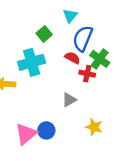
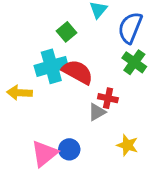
blue semicircle: (83, 38) -> (130, 28), moved
red semicircle: (72, 58) -> (78, 72), moved, size x1.6
red cross: (87, 74) -> (108, 98), moved

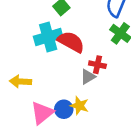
yellow arrow: (19, 93) -> (20, 82), moved
yellow star: (127, 145) -> (79, 106), moved

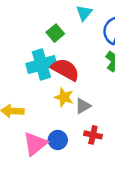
red cross: (97, 65) -> (93, 135), moved
yellow star: (79, 106) -> (64, 97), moved

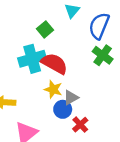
red cross: (93, 135) -> (80, 125), turned 35
blue circle: (58, 140) -> (63, 109), moved

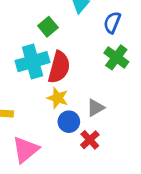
blue semicircle: (99, 26) -> (112, 22), size x0.7
red semicircle: (54, 63) -> (59, 67), turned 76
gray triangle: (71, 98) -> (95, 108), moved

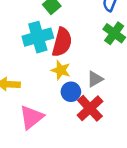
red cross: (90, 140) -> (90, 108), size x1.5

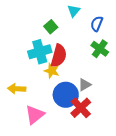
yellow star: (61, 70) -> (52, 71), moved
blue circle: (71, 92) -> (66, 95), size x1.6

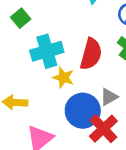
green square: (51, 27) -> (21, 18), moved
red semicircle: (59, 56) -> (91, 54), moved

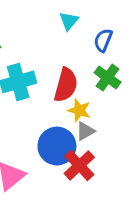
yellow star: (63, 78) -> (79, 110), moved

